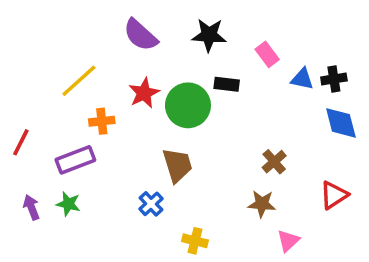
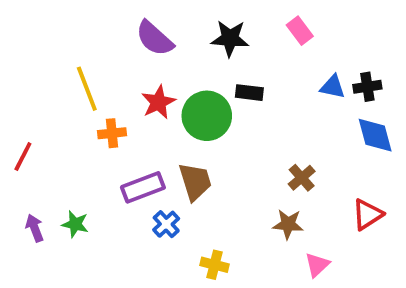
pink rectangle: (267, 54) -> (300, 31), moved
yellow line: (79, 81) -> (87, 89), turned -69
purple rectangle: (75, 160) -> (143, 187), moved

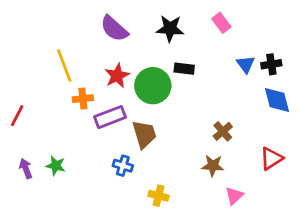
blue triangle: (333, 87) -> (246, 64), turned 42
purple rectangle: (143, 187) -> (110, 117), moved
blue cross: (166, 224) -> (123, 166), turned -30

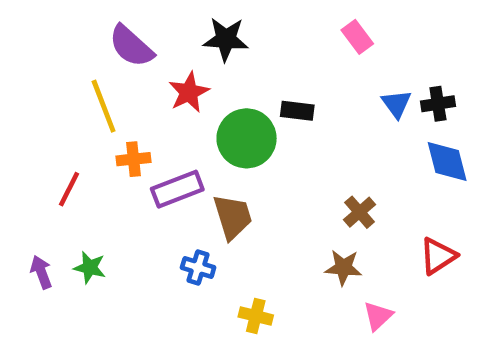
purple semicircle: (114, 29) -> (131, 46), moved
black star: (170, 29) -> (226, 39), moved
red star: (117, 76) -> (189, 92), moved
red line: (17, 116) -> (69, 189), moved

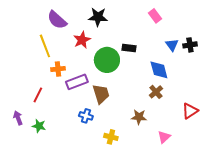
blue diamond: (447, 161) -> (159, 70), moved
red line: (69, 189) -> (38, 95), moved
green star: (90, 268) -> (39, 126), moved
brown star: (343, 268) -> (139, 117), moved

